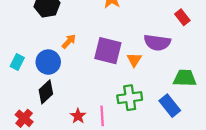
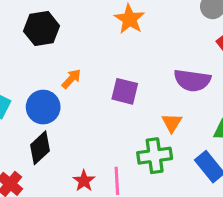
purple square: (108, 51) -> (125, 91), size x0.7
orange triangle: (134, 60) -> (172, 123), moved

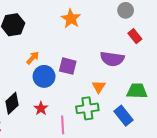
blue circle: (43, 107) -> (44, 76), moved
red star: (84, 181) -> (41, 108), moved

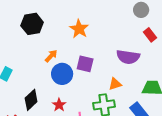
orange star: (71, 19) -> (79, 29), moved
orange triangle: (99, 87) -> (115, 84), turned 40

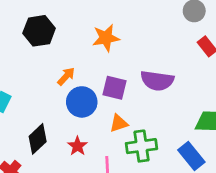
orange star: (79, 29) -> (106, 38), turned 30
purple semicircle: (128, 57) -> (157, 81), moved
orange triangle: (115, 84) -> (119, 123), moved

